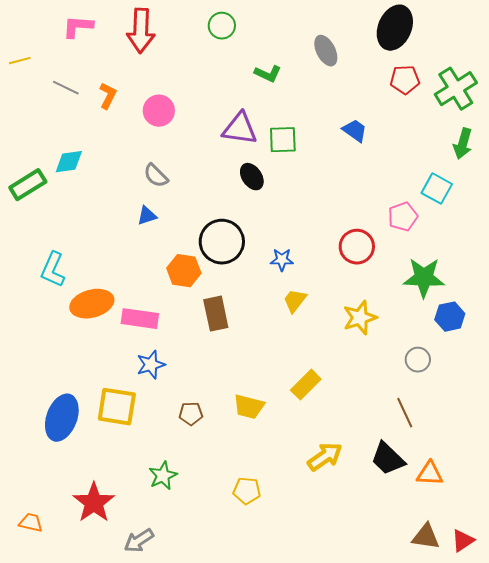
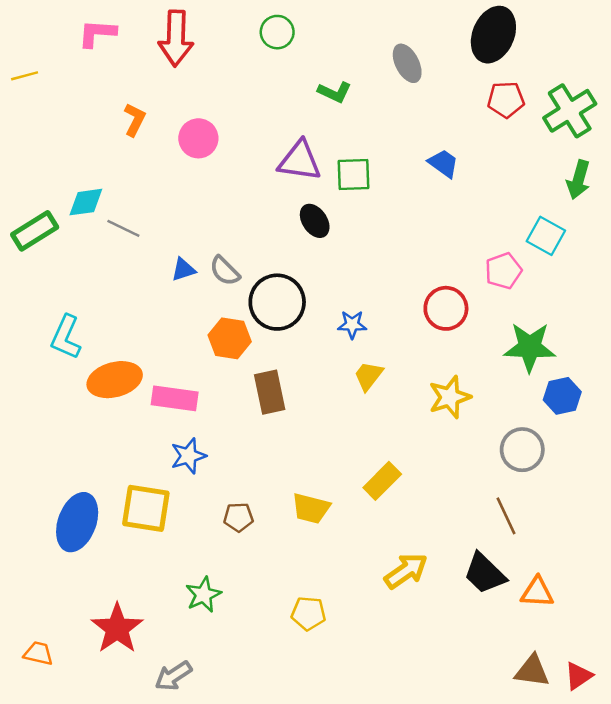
gray line: (66, 88) -> (123, 228), moved
gray semicircle: (156, 176) -> (225, 271), moved
gray circle: (418, 360) -> (522, 450), size x1.4

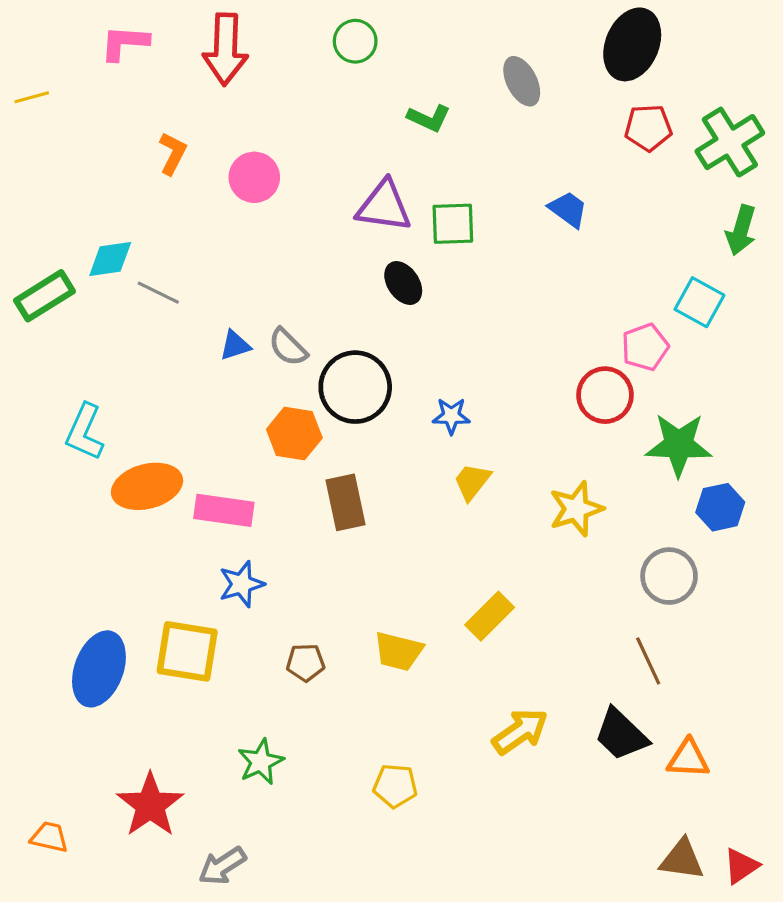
red circle: (446, 308) -> (605, 395), moved

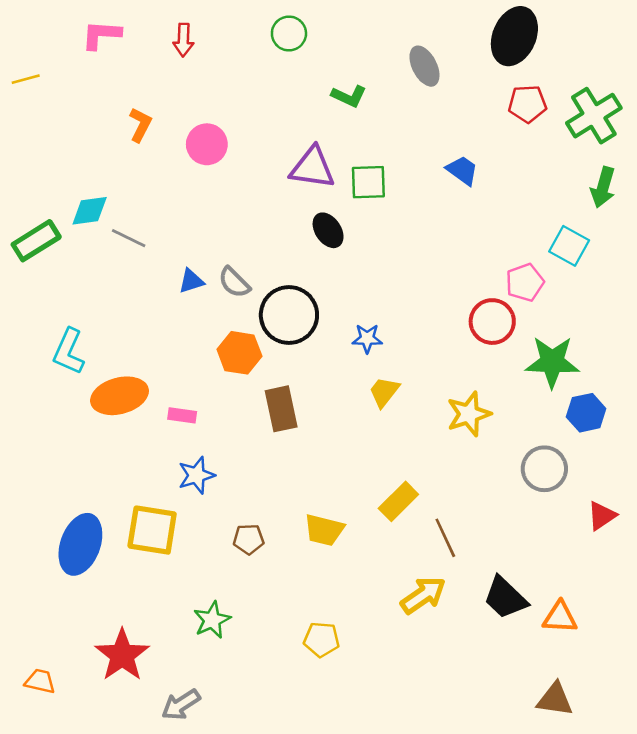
red arrow: (225, 49) -> (183, 40), size x0.6
pink rectangle: (224, 510) -> (182, 415), size x0.6
brown line: (648, 661) -> (445, 538), moved
red triangle: (741, 866) -> (602, 516), moved

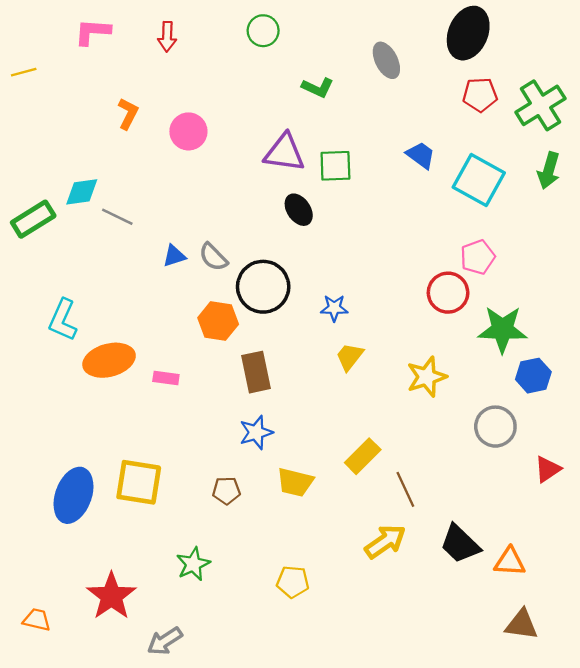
cyan square: (569, 246) -> (479, 180), moved, size x1.4
blue star: (196, 475) -> (256, 432), moved
brown triangle: (555, 699) -> (521, 624), moved

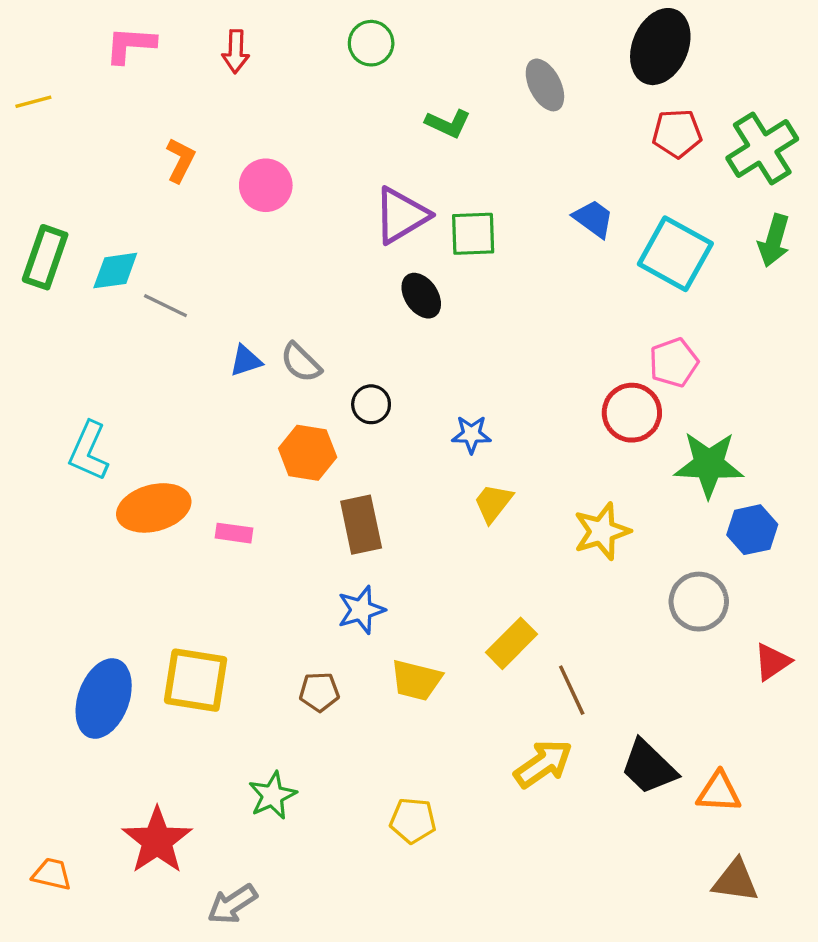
purple triangle: (284, 153) -> (401, 215), turned -39
green rectangle: (33, 219) -> (45, 257), moved, turned -39
black circle: (263, 287) -> (371, 404), size x0.5

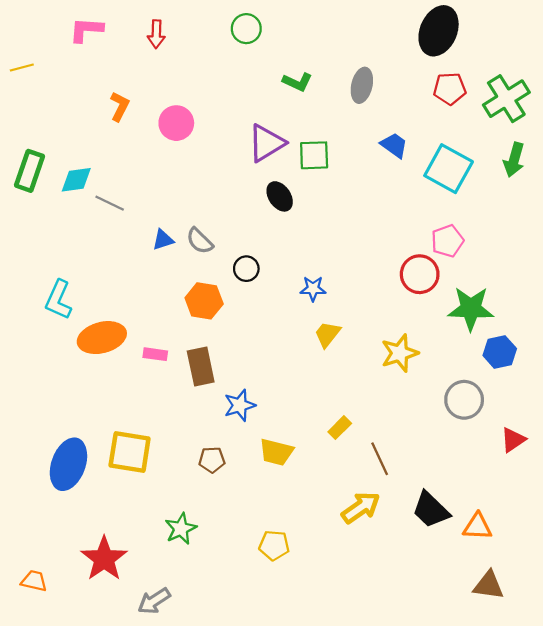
gray ellipse: (545, 85) -> (362, 85), moved, turned 40
brown rectangle: (361, 525) -> (201, 366), moved
yellow rectangle: (512, 643) -> (340, 428), size x0.7

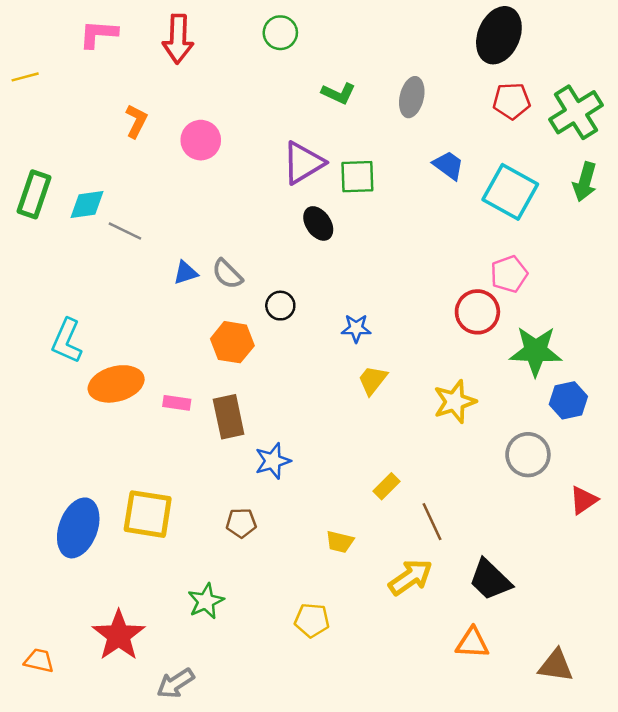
red arrow: (156, 34) -> (178, 39), size x1.5
yellow trapezoid: (276, 452) -> (340, 542), moved, size x0.7
orange triangle: (477, 526) -> (472, 643), moved

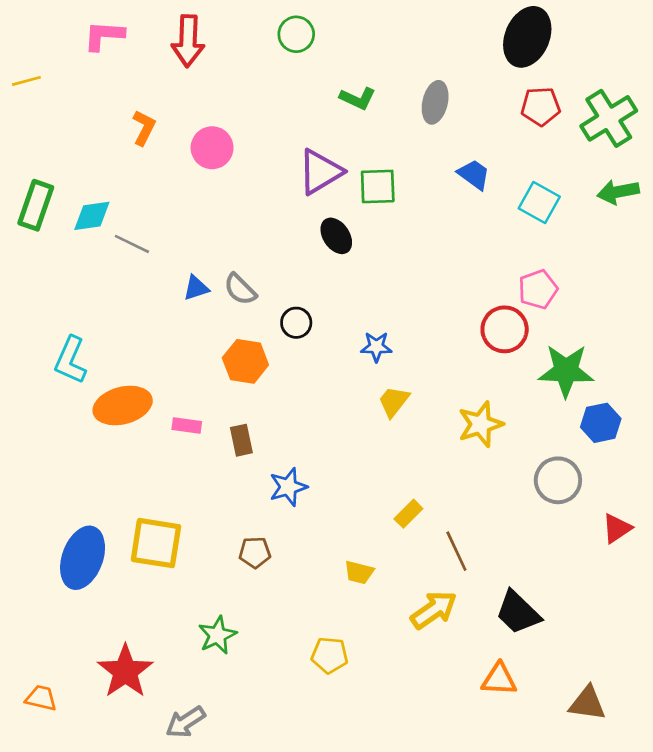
green arrow: (585, 182) -> (618, 192), turned 63
cyan square: (510, 192) -> (539, 203), size x0.7
brown rectangle: (229, 417) -> (241, 440), size x0.7

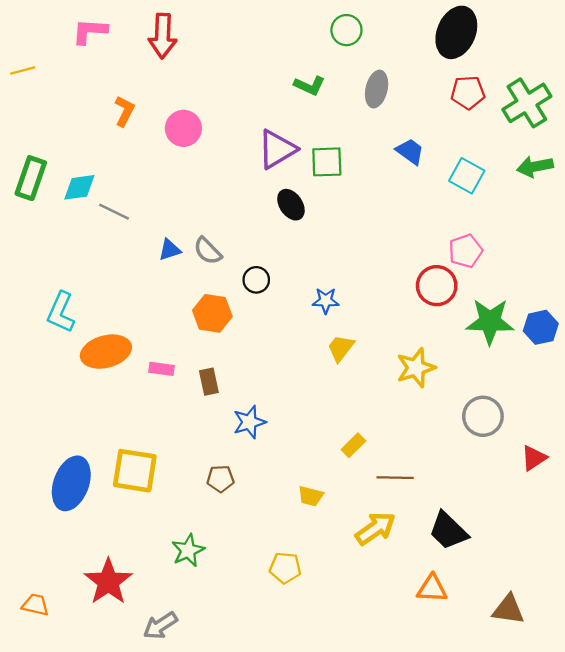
green circle: (296, 34) -> (346, 30), moved
blue hexagon: (601, 423) -> (541, 327), moved
brown line: (456, 551) -> (395, 478), turned -64

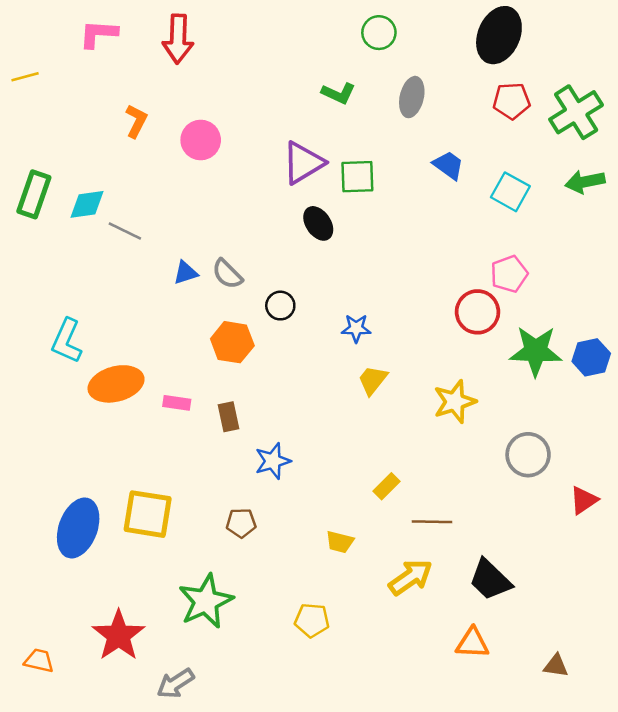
green star: (188, 550) -> (206, 601), size x1.5
brown triangle: (508, 609) -> (556, 666), size x0.7

